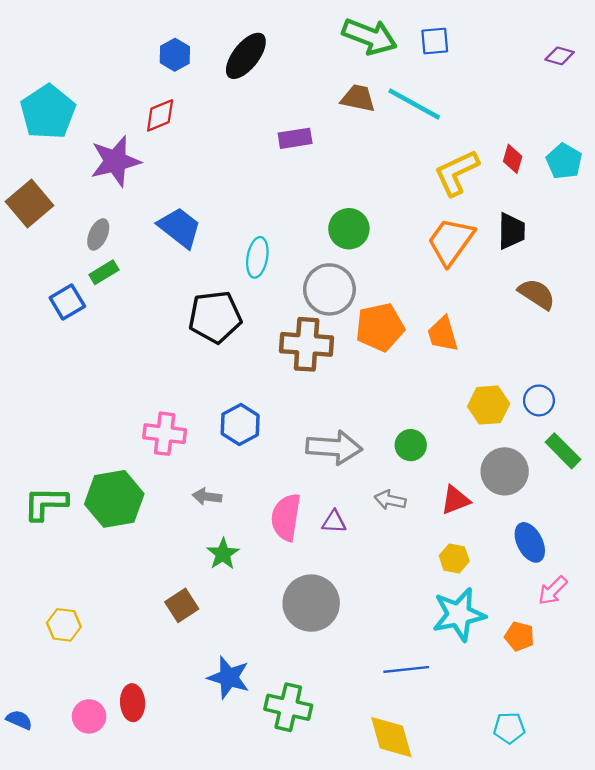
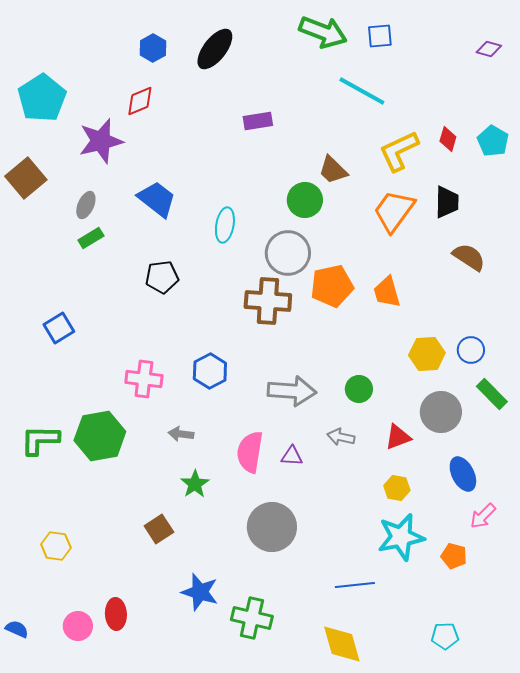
brown trapezoid: (358, 98) -> (333, 170), moved, turned -148
blue square: (67, 302) -> (59, 328), moved
black pentagon: (215, 317) -> (162, 277), moved, size x0.7

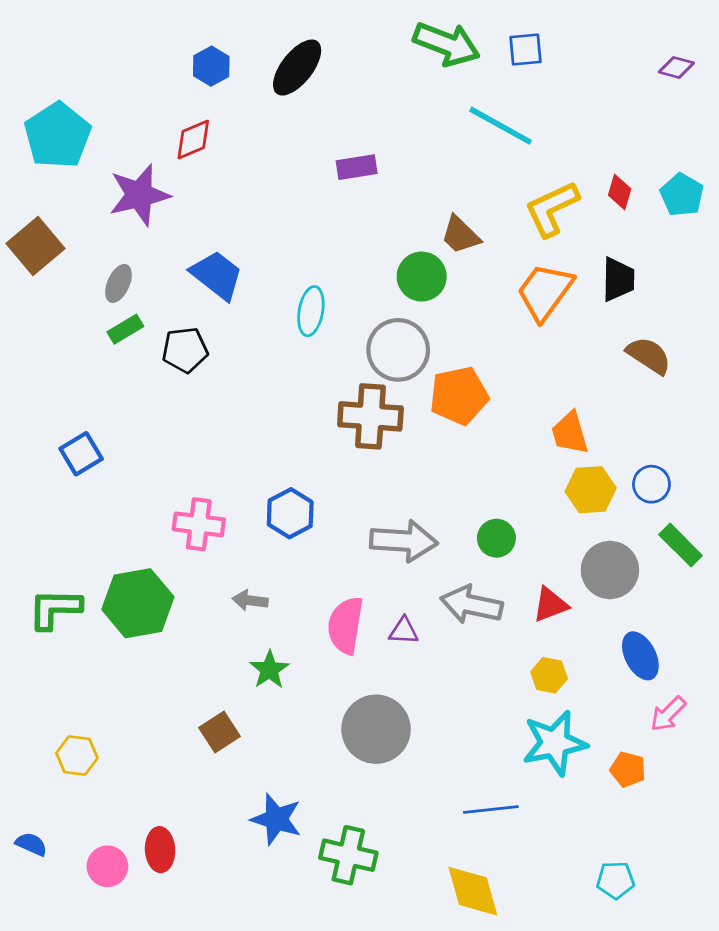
black pentagon: (162, 277) -> (185, 350), moved
orange trapezoid: (387, 292) -> (570, 433), moved
gray arrow: (341, 437) -> (472, 605), size x1.6
blue semicircle: (17, 629) -> (31, 844), moved

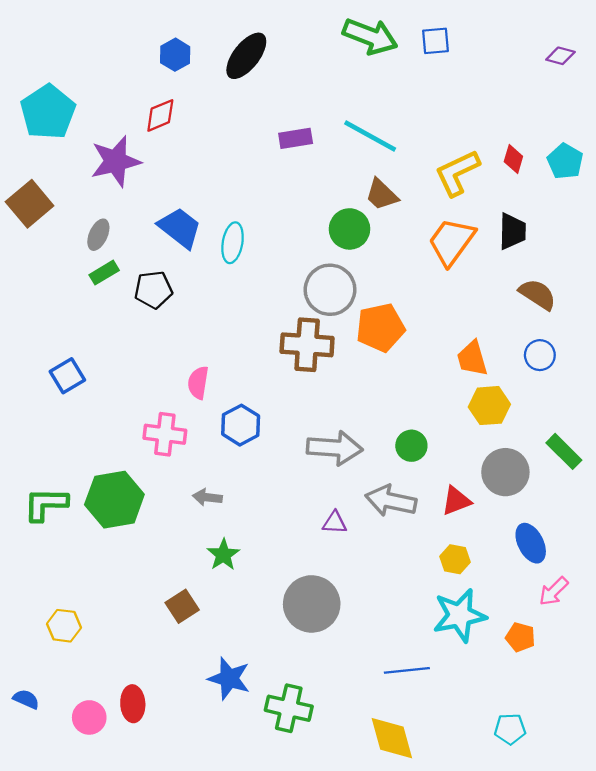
cyan line: (501, 126) -> (370, 136), moved
cyan ellipse: (311, 311) -> (233, 243), moved
blue circle: (651, 484) -> (540, 355), moved
pink semicircle: (346, 625) -> (198, 383), moved, size x0.7

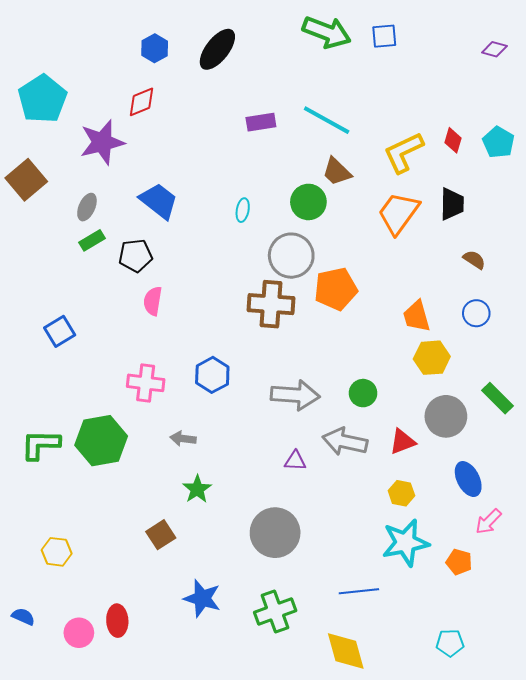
cyan ellipse: (233, 243) -> (243, 210), moved, size x0.7
brown semicircle: (538, 294) -> (474, 260), size x0.7
pink semicircle: (198, 383) -> (153, 301), moved
green cross: (289, 708) -> (275, 612), moved, turned -33

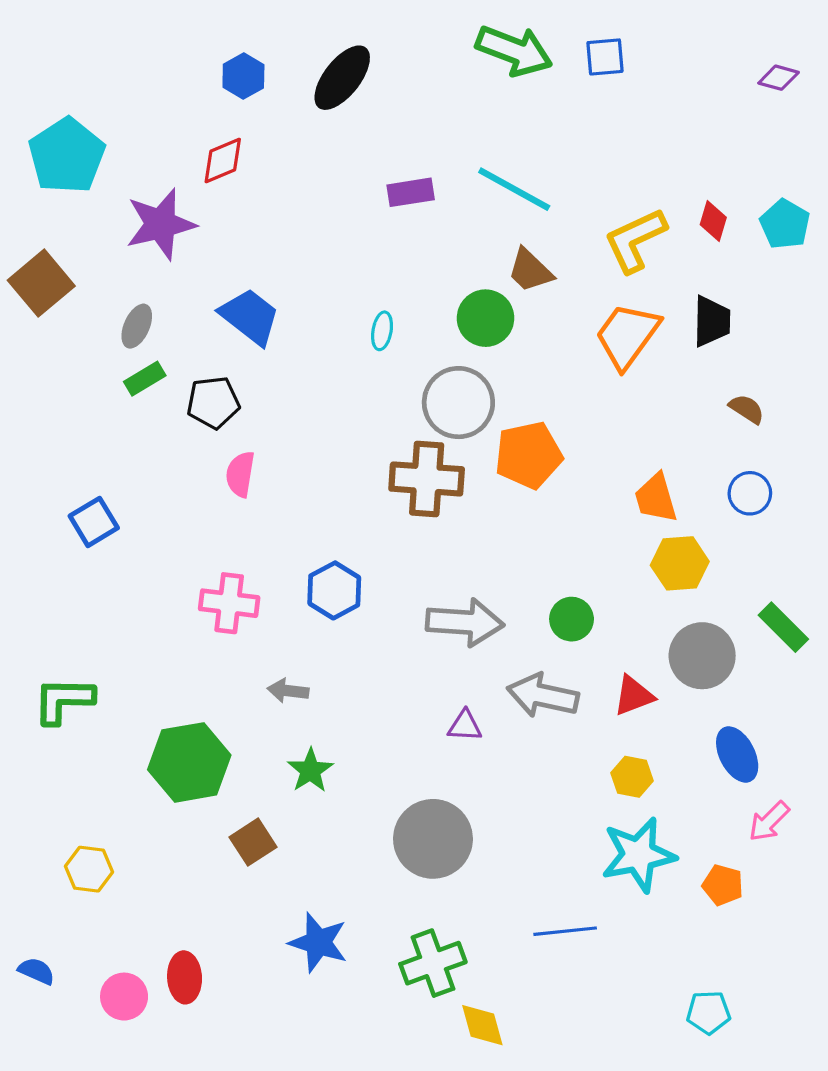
green hexagon: (101, 441) -> (189, 762), moved
yellow diamond: (346, 651) -> (482, 1025), moved, size x0.7

